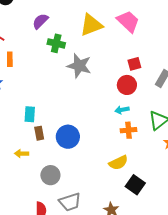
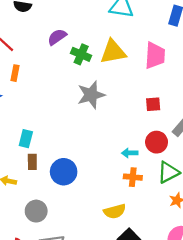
pink trapezoid: (128, 21) -> (155, 55), turned 40
green cross: (56, 43) -> (81, 54), moved
gray star: (79, 66) -> (91, 95), turned 30
red circle: (127, 85) -> (157, 142), moved

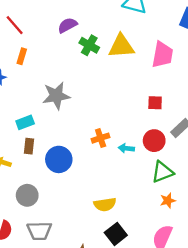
gray star: (91, 95) -> (56, 96), moved
cyan rectangle: (26, 139) -> (25, 122), turned 48
orange cross: (133, 177) -> (101, 138), moved, turned -30

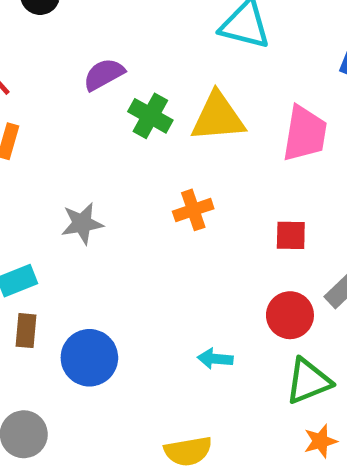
gray star: (56, 96) -> (82, 223), size x0.7
orange cross: (101, 138) -> (193, 210), moved
cyan arrow: (126, 148) -> (215, 359), moved

